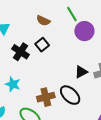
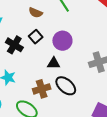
purple circle: (84, 31) -> (62, 41), moved
black triangle: (81, 72) -> (54, 63), moved, turned 32

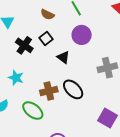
purple circle: (62, 41) -> (82, 35), moved
black triangle: (54, 63) -> (63, 57), moved, turned 32

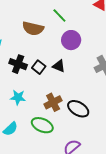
brown semicircle: (47, 14) -> (33, 28), size x1.5
black square: (46, 38) -> (39, 67), moved
black ellipse: (73, 89) -> (78, 109), moved

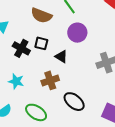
black square: (39, 67) -> (41, 43), moved, turned -32
brown cross: (53, 102) -> (50, 80), moved

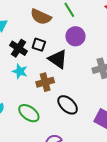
black triangle: (61, 56) -> (58, 59), size x1.5
cyan star: (16, 81) -> (20, 71), moved

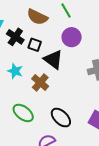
black cross: (18, 48) -> (15, 37), moved
brown cross: (45, 82) -> (40, 82), turned -36
black ellipse: (68, 105) -> (61, 118), moved

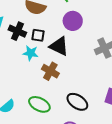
cyan star: (15, 71) -> (31, 53), moved

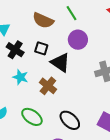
black cross: (17, 31) -> (15, 50), moved
cyan star: (31, 53) -> (20, 77), moved

